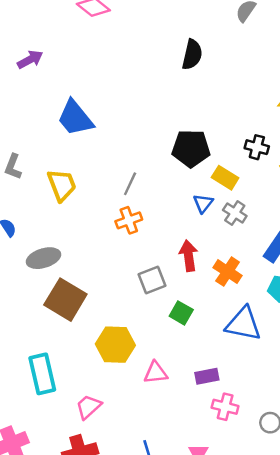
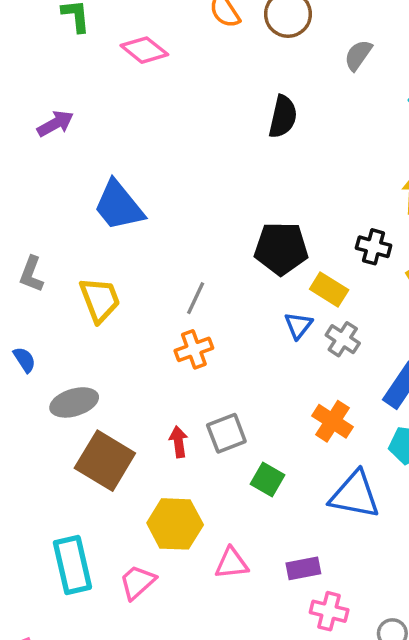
red arrow: (189, 256) -> (178, 442), moved, size x0.7
pink trapezoid: (89, 407) -> (137, 582), moved

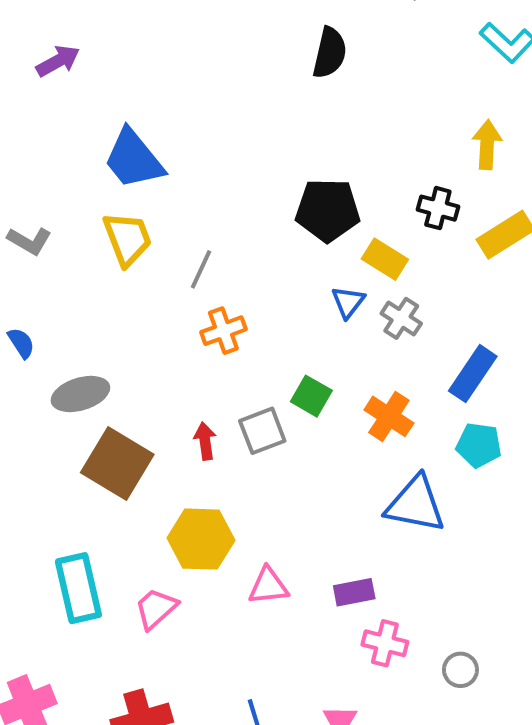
gray L-shape: (31, 274) -> (29, 241), turned -81
gray line: (196, 298) -> (201, 269), moved
yellow trapezoid: (100, 300) -> (127, 239), moved
green square: (267, 479) -> (311, 396), moved

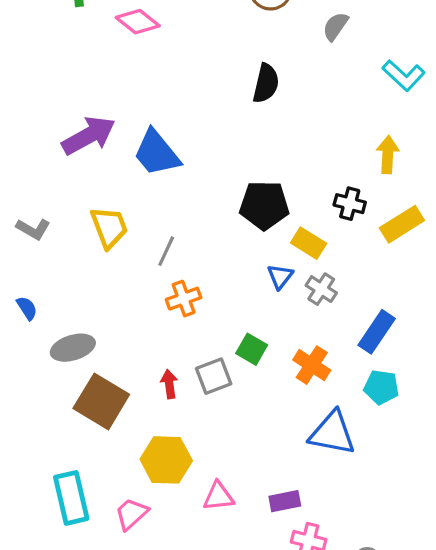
purple arrow: (58, 61) -> (89, 136), moved, size x1.6
blue trapezoid: (134, 159) -> (157, 153), moved

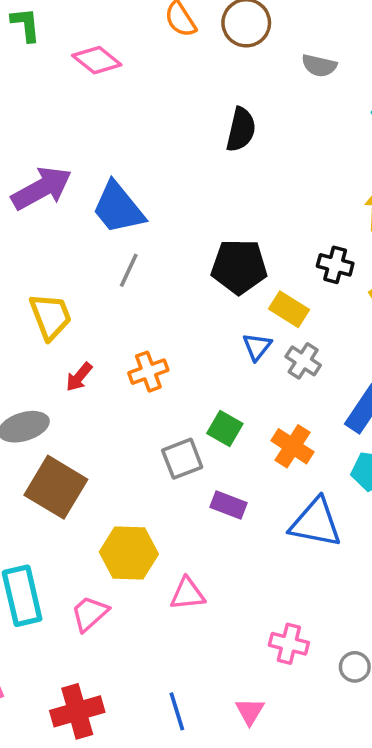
gray semicircle: (335, 26) -> (319, 66), turned -112
yellow trapezoid: (109, 227) -> (51, 316), moved
gray line: (166, 251) -> (129, 270), moved
red arrow: (169, 384) -> (79, 377), moved, turned -132
purple rectangle: (285, 501) -> (228, 505), moved, turned 32

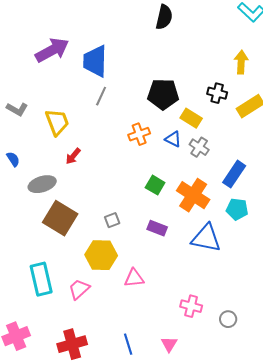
blue trapezoid: (118, 208) -> (95, 61), turned 40
blue triangle: (257, 347) -> (173, 139), turned -42
orange cross: (148, 372) -> (139, 134), moved
orange cross: (293, 446) -> (193, 195), size x1.4
gray square: (182, 459) -> (112, 220), moved, size x0.7

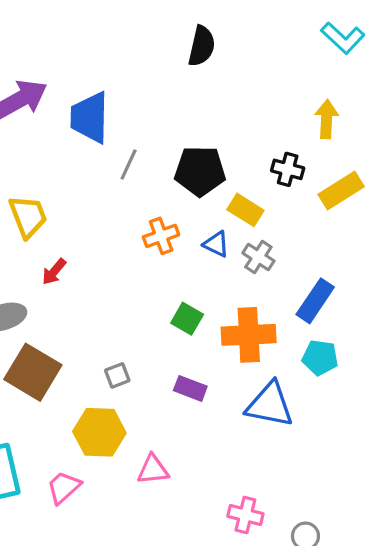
gray line: (101, 96) -> (129, 165), moved
orange cross: (193, 195) -> (249, 335), turned -36

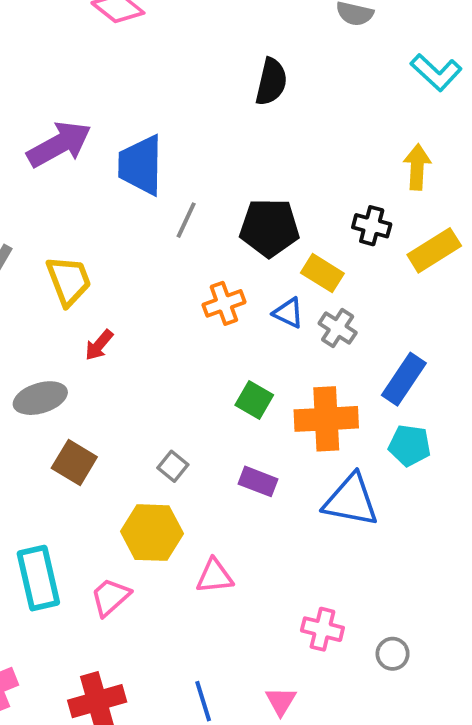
brown square: (33, 372) -> (74, 462), size x0.7
gray square: (117, 375) -> (173, 466), turned -30

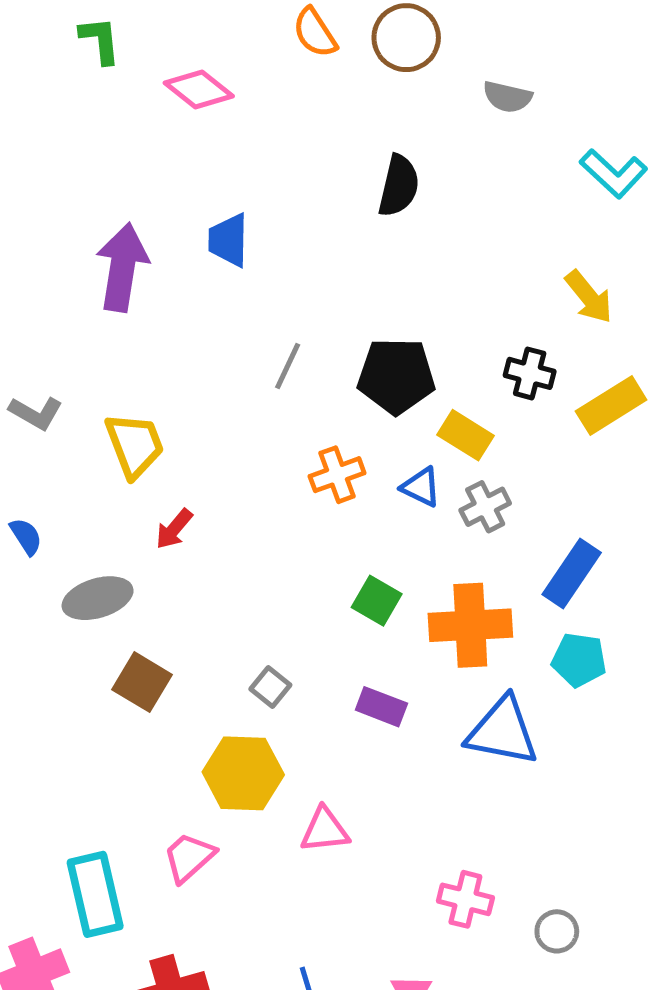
purple arrow: (59, 144) -> (122, 267), turned -52
blue trapezoid: (141, 165) -> (228, 240), moved, size x0.7
yellow arrow: (417, 167) -> (589, 297), turned 138
gray cross: (338, 328) -> (485, 507), turned 30
cyan rectangle: (38, 578) -> (95, 894), moved

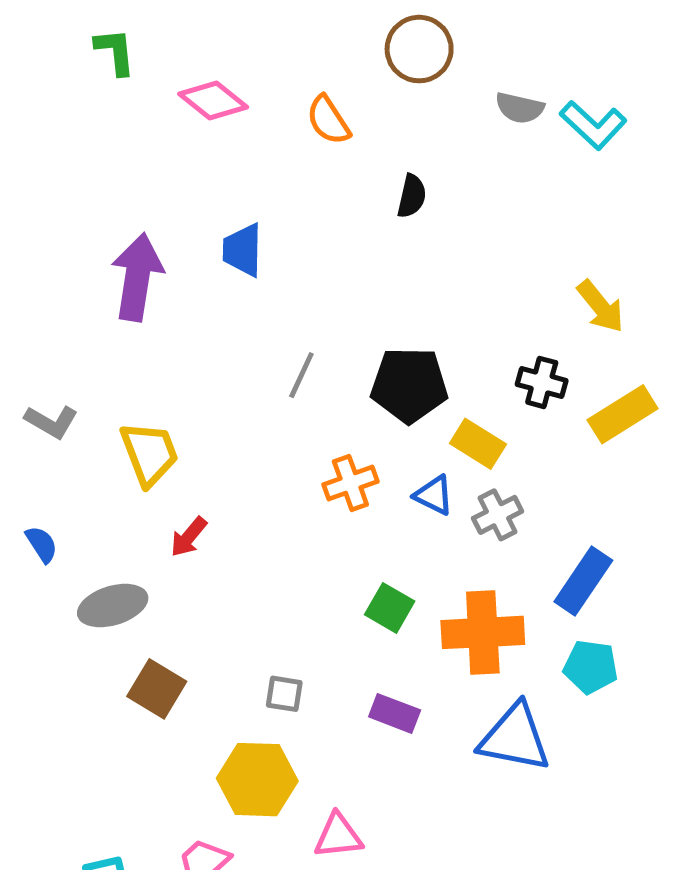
orange semicircle: (315, 33) -> (328, 120), moved
cyan L-shape: (614, 173) -> (593, 125), moved
black semicircle: (399, 186) -> (412, 196), size x0.7
gray square: (270, 687) -> (284, 694), turned -30

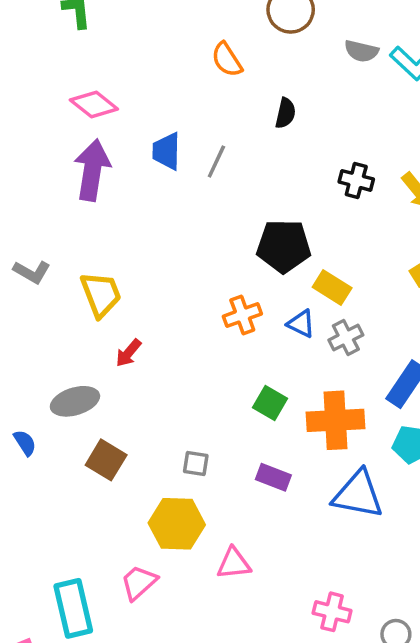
pink diamond: (213, 101) -> (94, 105), moved
gray line: (301, 375) -> (216, 161), moved
black cross: (542, 382) -> (356, 180), moved
blue semicircle: (42, 544) -> (25, 443), moved

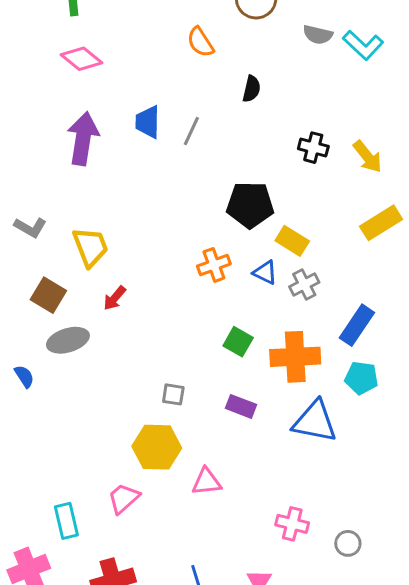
pink diamond: (94, 105) -> (81, 59), moved
brown square: (106, 460) -> (48, 295), moved
cyan rectangle: (73, 608) -> (66, 521), size x0.7

